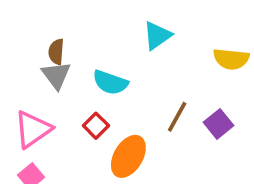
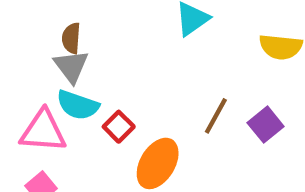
cyan semicircle: (110, 82) -> (78, 105), moved
pink triangle: (33, 129) -> (43, 131), turned 39

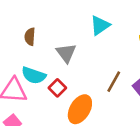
gray triangle: (71, 66) -> (66, 53), moved

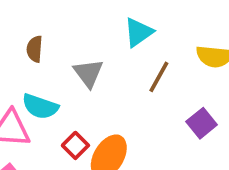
brown line: (114, 82) -> (159, 77), moved
red square: (57, 88) -> (75, 145), moved

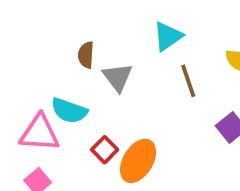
brown semicircle: (35, 49) -> (86, 55), moved
brown line: (159, 77) -> (188, 81), turned -48

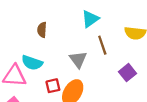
gray triangle: (118, 77) -> (78, 59), moved
red square: (105, 150) -> (53, 86), turned 32

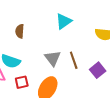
brown line: (102, 45) -> (74, 60), moved
red square: (53, 86) -> (22, 82), moved

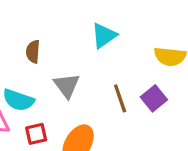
gray triangle: (53, 58) -> (67, 86), moved
purple square: (98, 70) -> (154, 98), moved

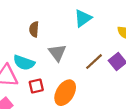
brown line: (120, 98) -> (94, 62), turned 66

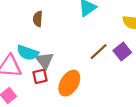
gray triangle: (57, 53) -> (45, 61), moved

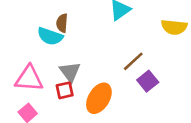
purple square: (122, 52) -> (148, 81), moved
cyan semicircle: (28, 53) -> (50, 36), moved

